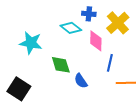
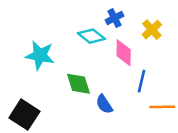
blue cross: (89, 14) -> (115, 18), turned -32
yellow cross: (118, 23) -> (152, 30), size x0.7

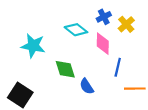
blue cross: (115, 18) -> (104, 17), moved

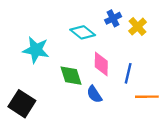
pink diamond: (103, 44) -> (101, 64), moved

